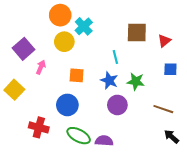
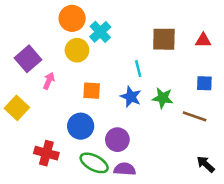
red triangle: (164, 41) -> (203, 40), moved, turned 40
purple circle: (117, 105) -> (117, 140), moved
brown line: (163, 109) -> (195, 116), moved

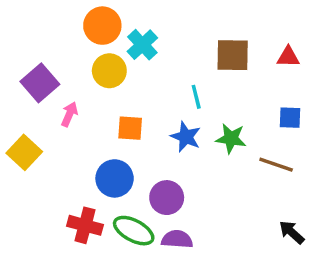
red cross: (46, 153) -> (85, 225), moved

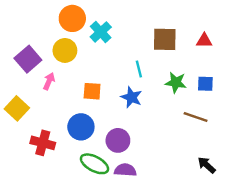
yellow circle: (109, 71) -> (65, 50), moved
green star: (231, 138) -> (176, 83), moved
red cross: (85, 225) -> (43, 143), moved

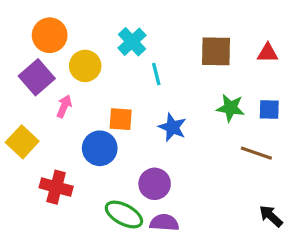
orange circle: (72, 18) -> (50, 35), moved
cyan line: (139, 69) -> (156, 74), moved
blue circle: (81, 127) -> (100, 148), moved

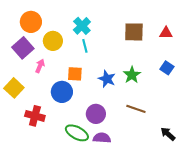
cyan line: (156, 74) -> (85, 46), moved
green star: (231, 108) -> (132, 75), moved, turned 30
blue square: (269, 110) -> (167, 68), turned 32
brown line: (256, 153) -> (136, 109), moved

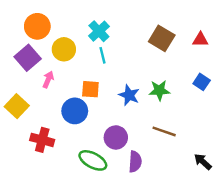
brown square: (134, 32) -> (162, 38), turned 30
green star: (132, 75) -> (159, 90), turned 30
purple semicircle: (102, 138) -> (135, 162), moved, turned 90

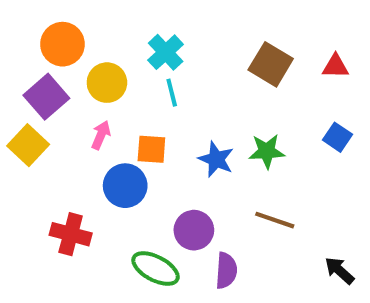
pink arrow: (48, 79) -> (101, 135), moved
yellow square: (17, 106) -> (28, 145), moved

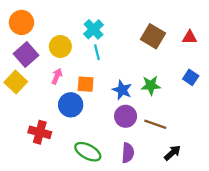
orange circle: (62, 44) -> (21, 22), moved
purple circle: (194, 230) -> (126, 116), moved
black arrow: (339, 271) -> (172, 153), moved, turned 96

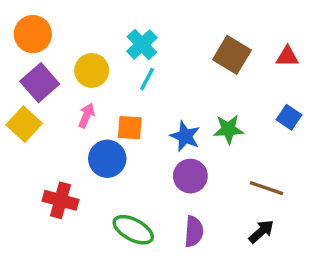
cyan line: (97, 52) -> (147, 79), turned 42
brown line: (155, 124) -> (267, 188), moved

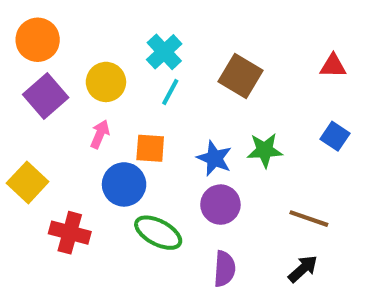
brown square: (232, 55) -> (241, 76), moved
yellow square: (24, 124) -> (28, 182), moved
green ellipse: (133, 230) -> (158, 233), moved

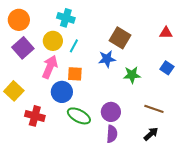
cyan cross: (164, 52) -> (66, 18), moved, turned -30
cyan line: (170, 92) -> (74, 46), moved
pink arrow: (100, 134) -> (50, 67), size x1.6
blue star: (214, 158) -> (107, 59), moved, turned -30
purple circle: (220, 205) -> (111, 112), moved

